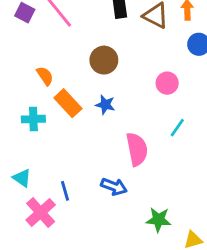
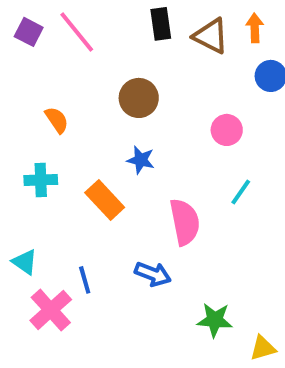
orange rectangle: (68, 103) -> (105, 200), moved

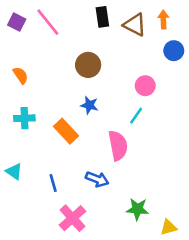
orange semicircle: (57, 120) -> (21, 75), moved
cyan line: (241, 192) -> (136, 116), moved
pink cross: (51, 310) -> (73, 218), moved

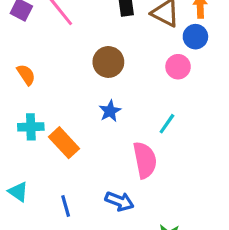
blue circle: (174, 51) -> (195, 37), moved
pink circle: (145, 86) -> (178, 67), moved
blue star: (89, 105) -> (110, 111), turned 30
orange rectangle: (66, 131) -> (64, 143), moved

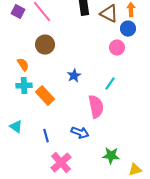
brown circle: (108, 62) -> (45, 45), moved
orange semicircle: (26, 75) -> (23, 65), moved

